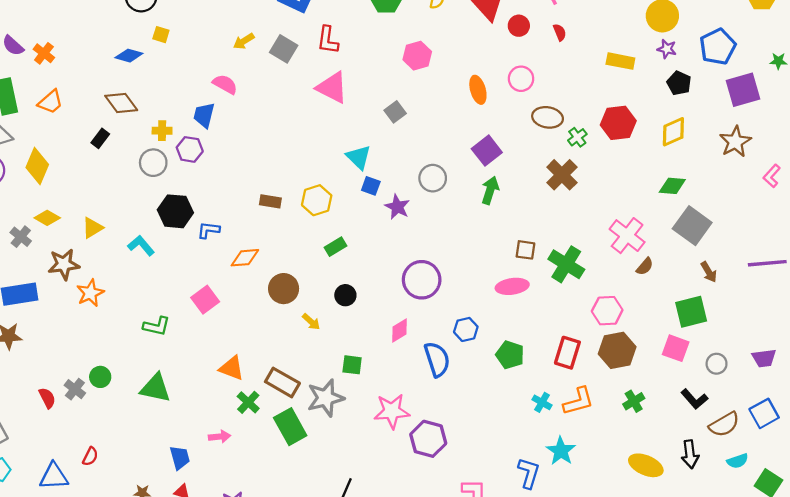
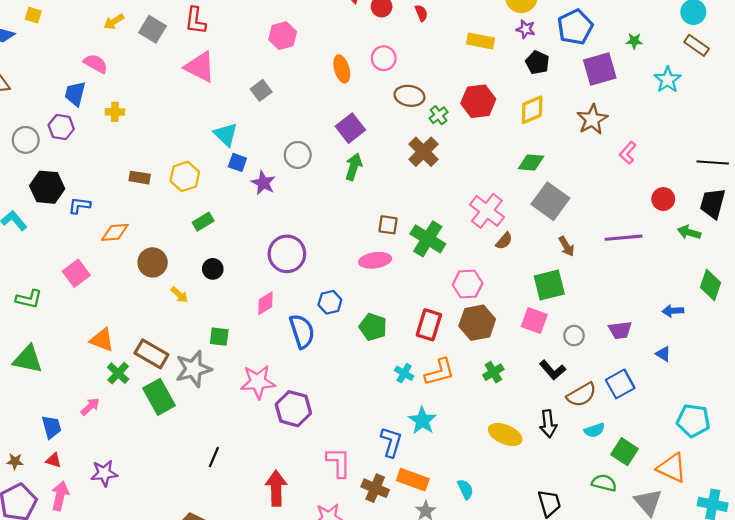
yellow cross: (162, 131) -> (115, 112), moved
pink arrow: (219, 437) -> (90, 407), turned -36

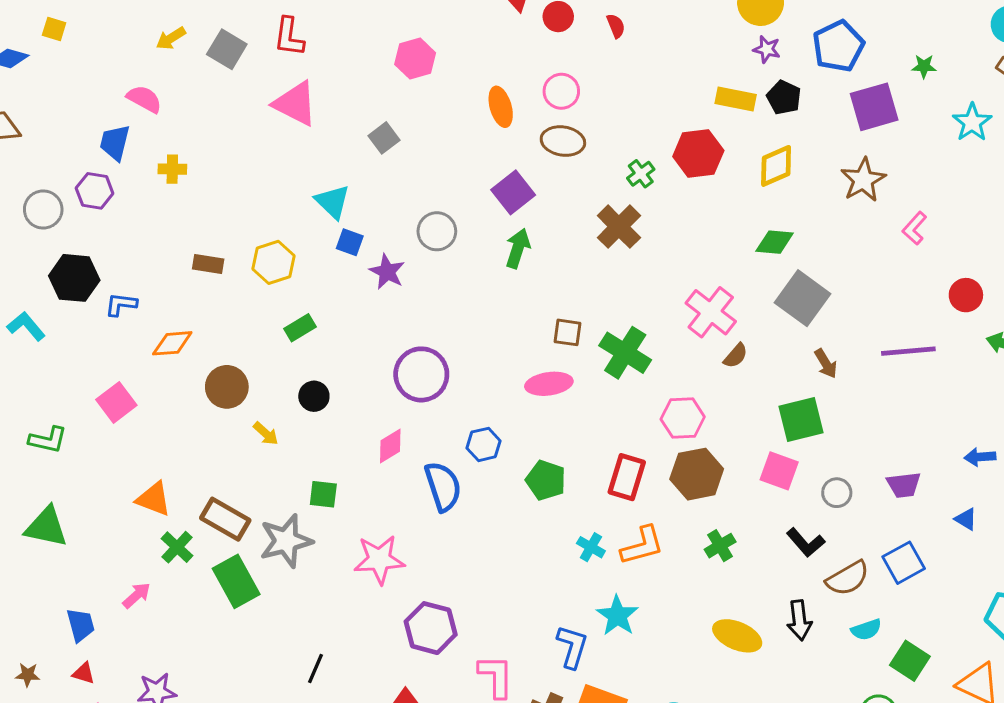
yellow rectangle: (480, 41) -> (736, 99), moved
brown ellipse: (409, 96) -> (563, 141), moved
purple hexagon: (293, 409) -> (431, 628), moved

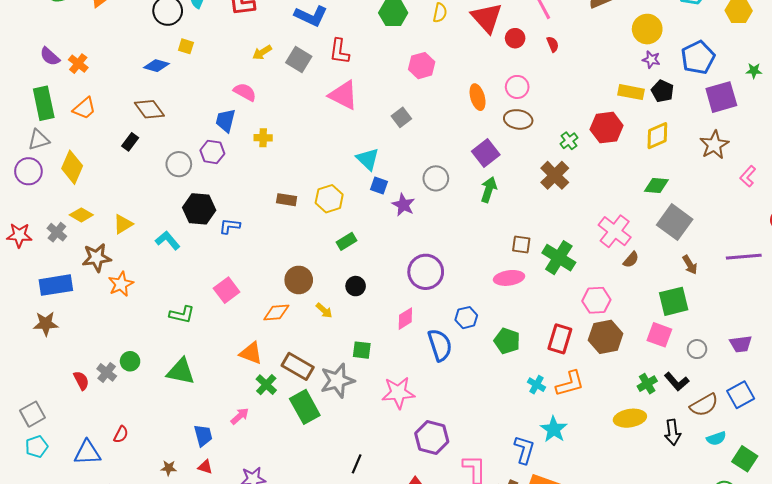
orange diamond: (172, 343) -> (276, 312), moved
green cross: (720, 546) -> (647, 384), moved
yellow ellipse: (737, 636) -> (630, 418), moved, turned -32

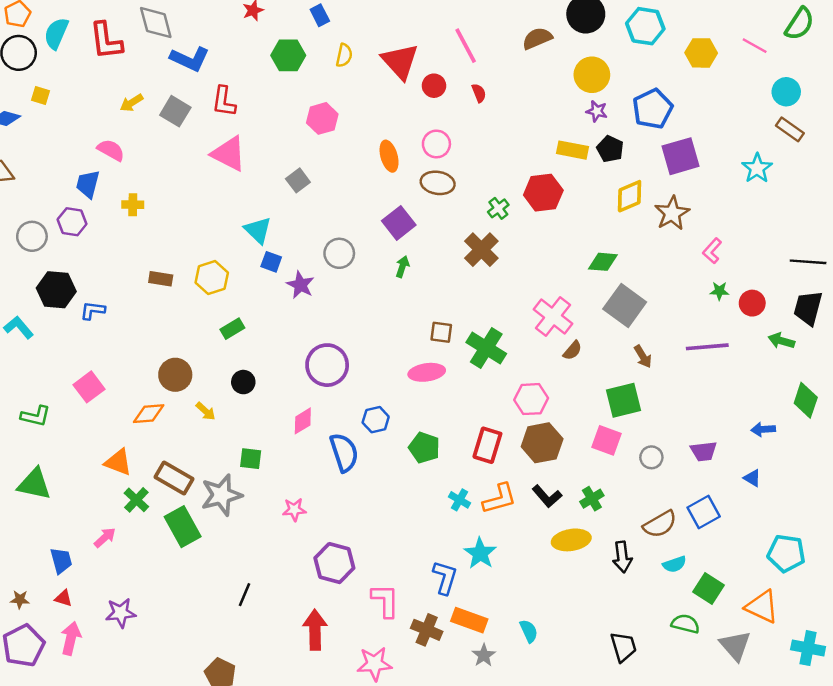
green star: (754, 71) -> (719, 291), moved
yellow diamond: (657, 136) -> (630, 196), moved
green arrow: (489, 190) -> (402, 267), size x0.7
black L-shape: (677, 382) -> (547, 496), moved
pink star: (398, 393) -> (294, 510), size x0.6

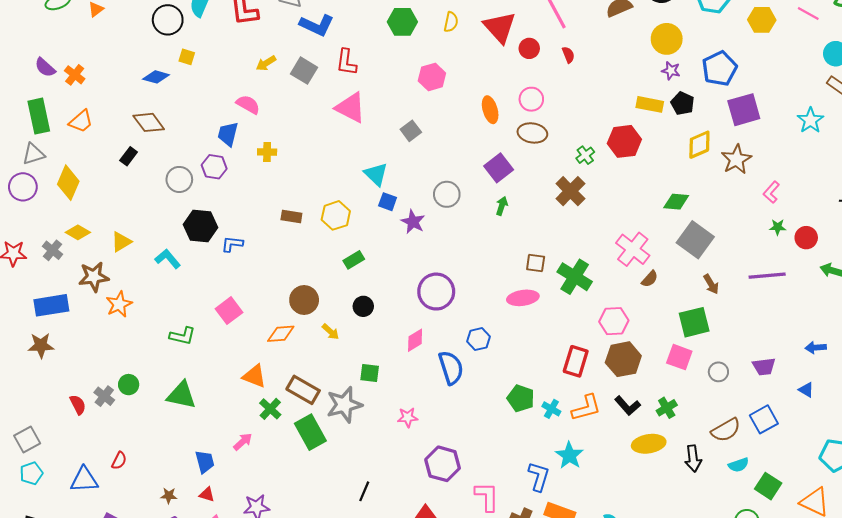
green pentagon: (424, 448) -> (521, 398), moved

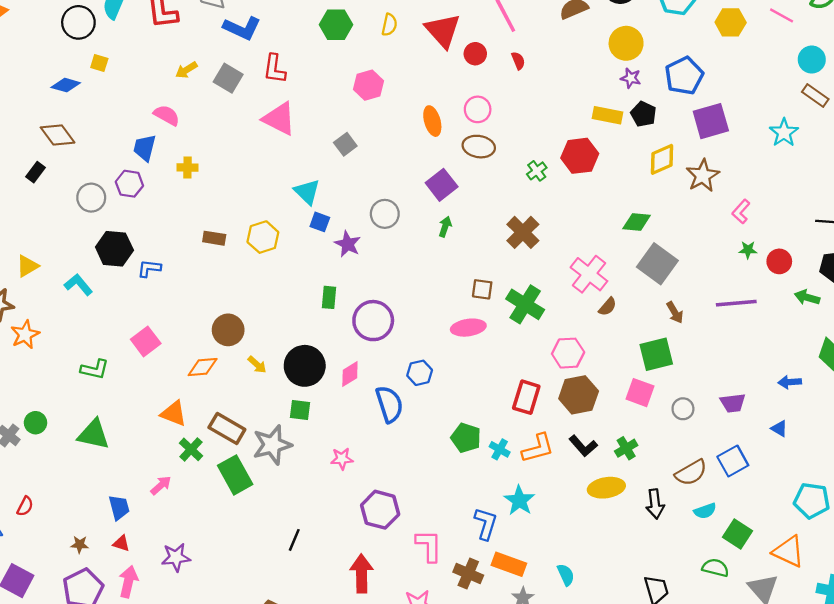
brown cross: (570, 191) -> (523, 232), moved
green rectangle: (354, 260) -> (329, 297), moved, turned -54
black circle: (363, 306) -> (305, 366), moved, size x1.8

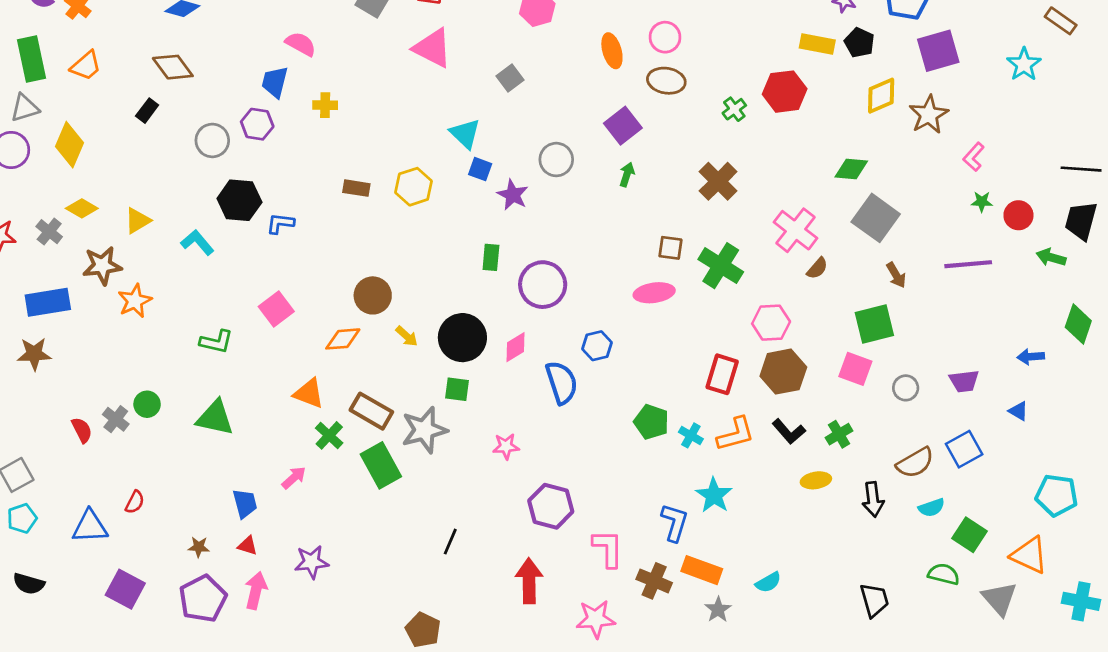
yellow ellipse: (606, 488) -> (816, 480), size x0.7
cyan semicircle: (566, 575) -> (768, 582), turned 85

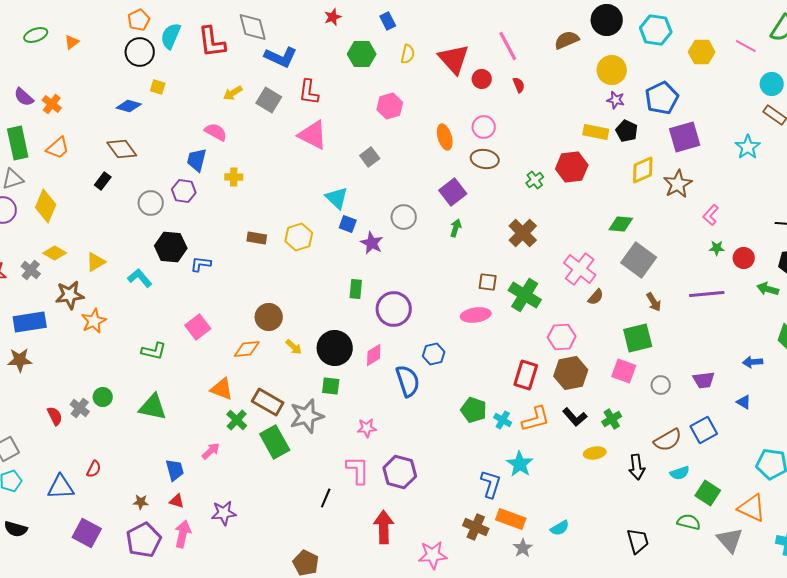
pink L-shape: (608, 548) -> (358, 470), moved

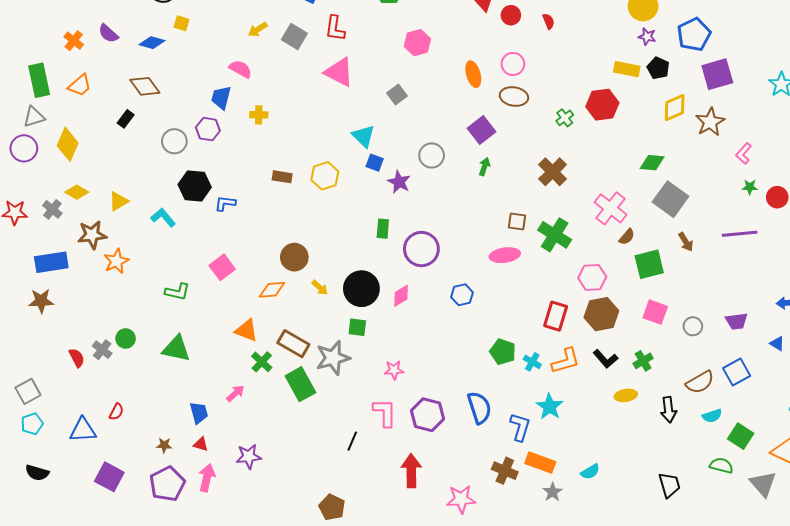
purple semicircle: (24, 97) -> (108, 33), moved
green square: (638, 338) -> (649, 264), moved
blue semicircle: (408, 381) -> (479, 408), moved

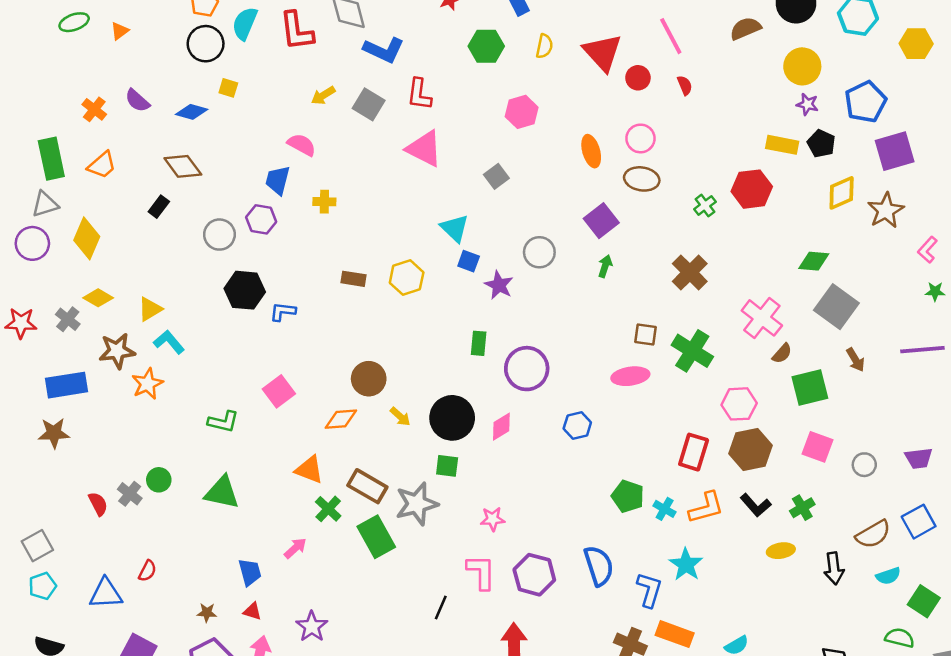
cyan L-shape: (163, 218) -> (169, 342), moved
purple star: (249, 456) -> (312, 626), turned -30

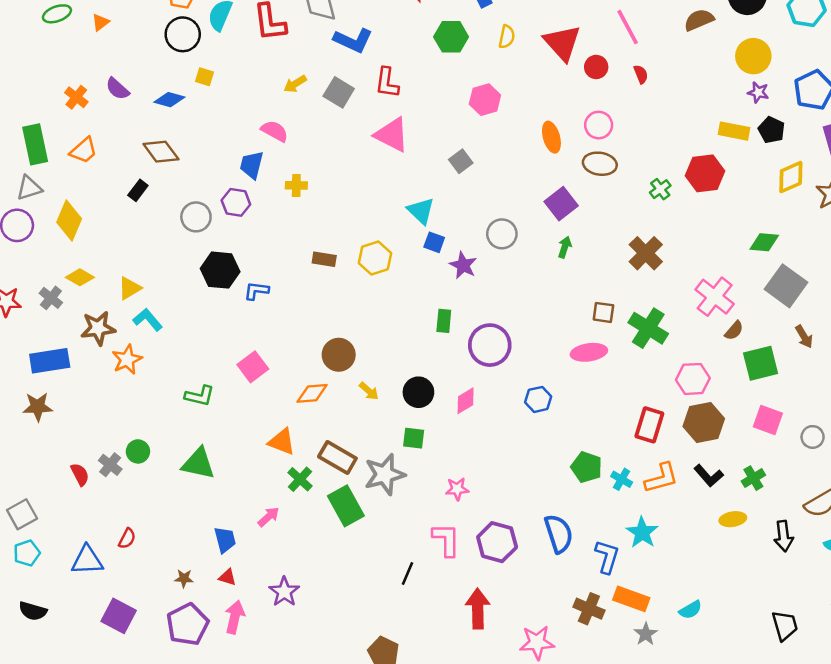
black circle: (452, 418) -> (418, 392), size x0.7

